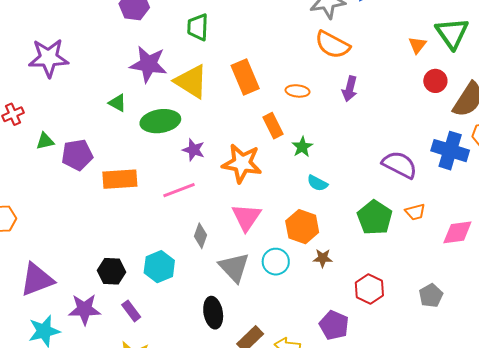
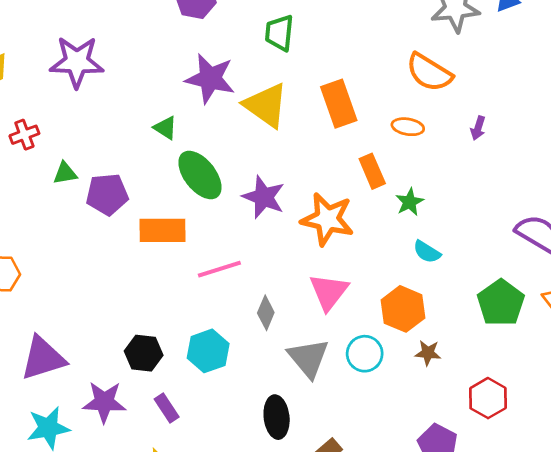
orange semicircle: (332, 45) -> (429, 72), moved
purple arrow: (350, 89) -> (478, 128), size x0.7
green ellipse: (160, 121) -> (200, 175), moved, turned 57
purple star: (194, 150) -> (264, 197), size x1.4
pink line: (179, 190) -> (219, 269), moved

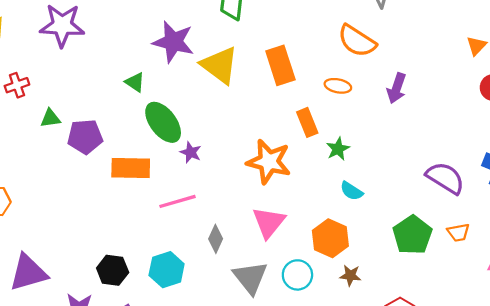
purple arrow: (478, 128) -> (397, 88), size x1.5
purple star: (264, 197) -> (191, 152), moved, size x0.6

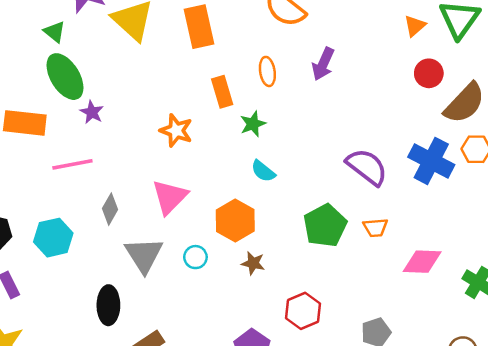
green triangle: (135, 82) -> (55, 32), moved
orange ellipse: (338, 86) -> (267, 71), moved, turned 65
orange star: (269, 162) -> (176, 131), size x0.7
cyan circle: (297, 275) -> (195, 257), size x0.7

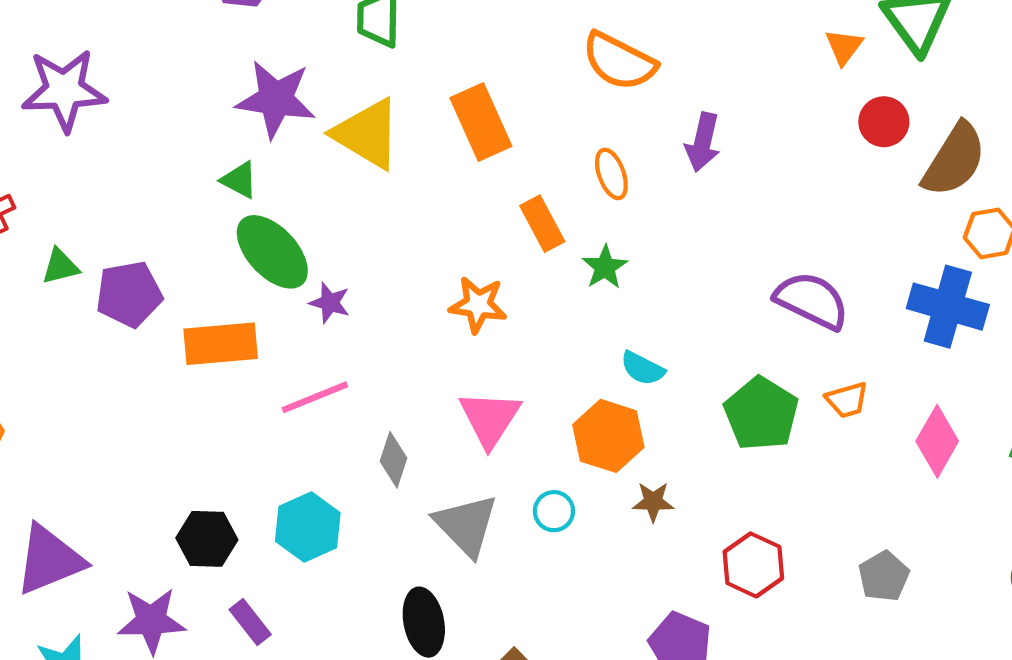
blue cross: (431, 161) -> (948, 307), moved
cyan semicircle: (263, 171) -> (643, 368), moved
pink diamond: (422, 262) -> (937, 441), turned -51

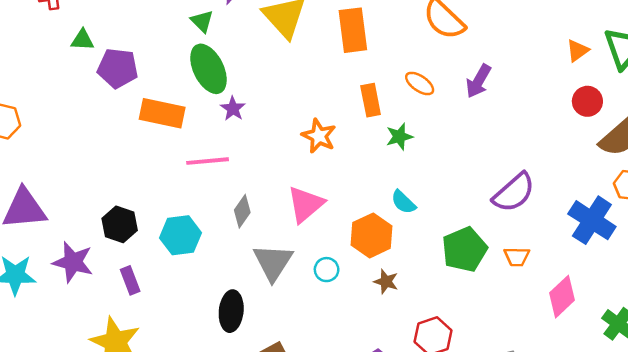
orange ellipse: (611, 174) -> (420, 83), turned -52
purple semicircle: (812, 301) -> (514, 193), turned 96

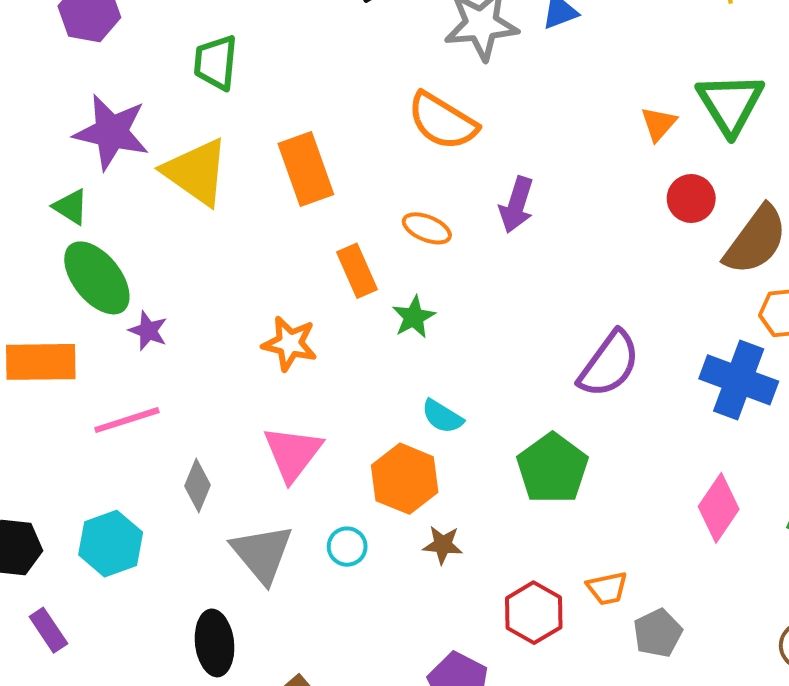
orange trapezoid: (517, 257) -> (607, 588), moved

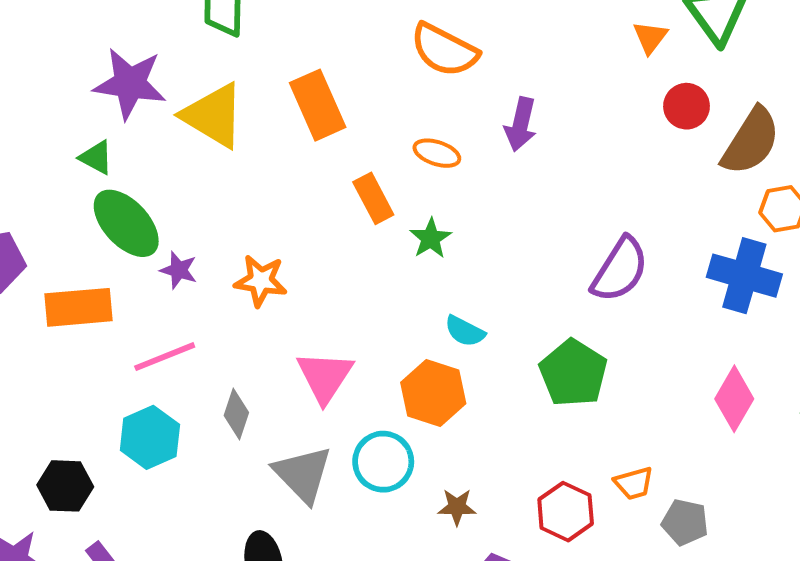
orange star: (290, 344) -> (261, 281), moved
cyan hexagon: (111, 544) -> (150, 437), moved
brown star: (443, 545) -> (457, 507), moved
cyan circle: (347, 547) -> (383, 462), size x1.6
gray pentagon: (658, 633) -> (685, 522), turned -30

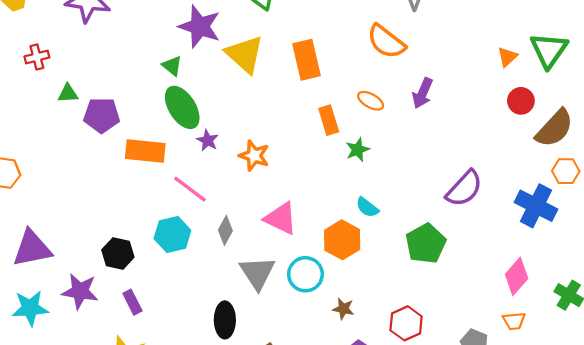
pink line: (165, 357) -> (190, 189), turned 48
pink triangle: (325, 377) -> (281, 218), turned -48
orange trapezoid: (634, 483) -> (514, 321), moved

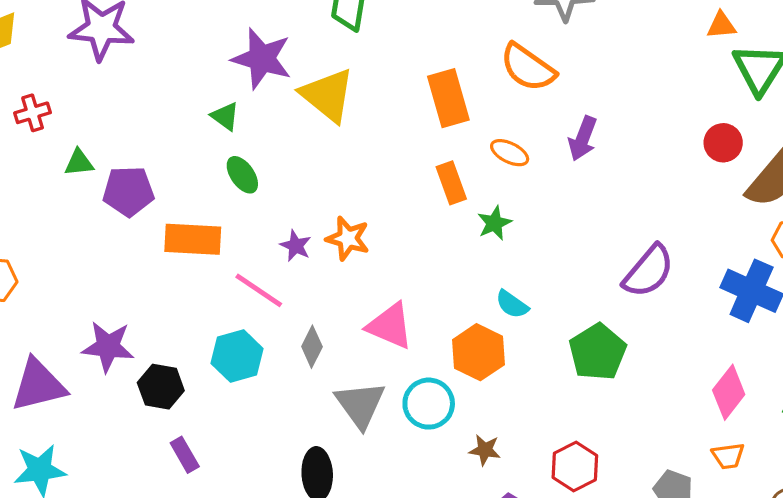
orange triangle: (507, 57) -> (721, 25), moved, turned 40
orange rectangle: (306, 60) -> (448, 98), moved
green ellipse: (182, 107) -> (242, 175), size x0.6
purple star: (208, 140) -> (296, 246), moved
purple star: (80, 291) -> (108, 347), moved

